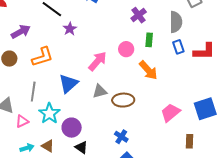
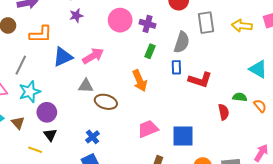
purple cross: (139, 15) -> (148, 24), turned 35
pink circle: (126, 49) -> (120, 20), moved, size x1.5
blue triangle: (68, 84) -> (63, 57), moved

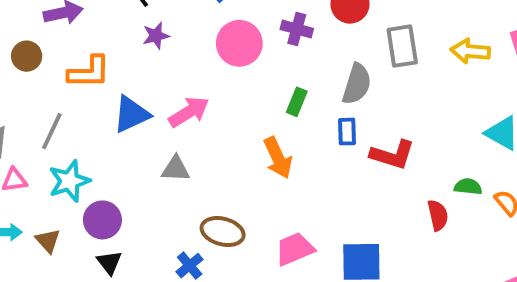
purple cross: (148, 24) -> (297, 29), moved
brown ellipse: (106, 102) -> (223, 232), moved

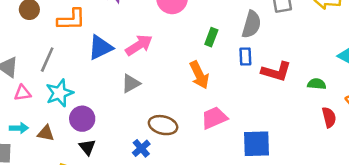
gray triangle: (176, 169) -> (131, 83), turned -30
green semicircle: (468, 187) -> (317, 84), moved
red semicircle: (438, 215) -> (329, 117), moved
brown triangle: (48, 241) -> (46, 133), turned -36
pink trapezoid: (295, 249) -> (214, 118), moved

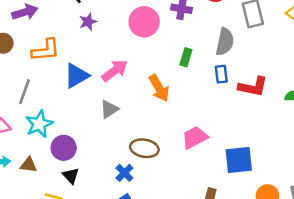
orange arrow: (199, 75) -> (159, 88), moved

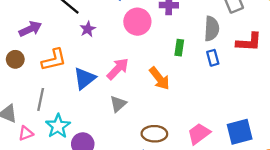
red L-shape: (253, 87) -> (249, 42), moved
pink trapezoid: (195, 137) -> (199, 134), moved

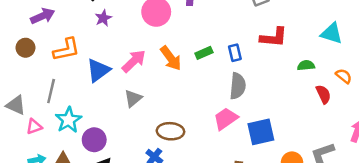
gray semicircle: (212, 29) -> (238, 86), moved
green rectangle: (179, 48) -> (204, 53), moved, turned 56
orange arrow: (159, 78) -> (171, 58), moved
pink trapezoid: (199, 134) -> (226, 119), moved

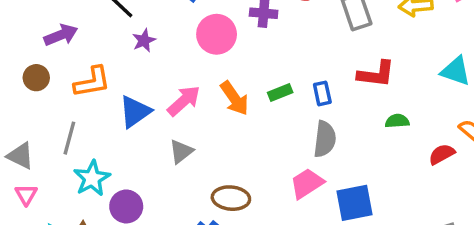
green semicircle: (306, 65) -> (397, 121), moved
red semicircle: (323, 94) -> (442, 154), turned -96
pink triangle: (34, 127) -> (26, 195), moved, turned -42

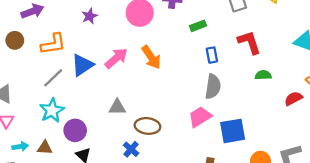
red L-shape: (376, 74) -> (249, 42), turned -116
green rectangle: (280, 92) -> (198, 26), moved
gray line: (69, 138) -> (53, 78), moved, turned 30
gray triangle: (181, 152) -> (117, 107), moved, turned 36

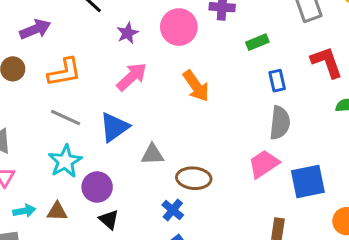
purple star: (90, 16) -> (127, 33), moved
pink arrow: (116, 58) -> (132, 77), moved
blue triangle: (82, 65) -> (114, 127), moved
gray line: (53, 78) -> (66, 118), turned 70

